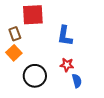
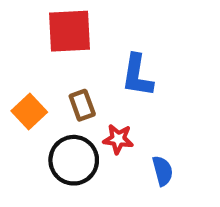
brown rectangle: (15, 34) -> (82, 105), moved
red star: (67, 65) -> (118, 139), moved

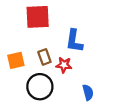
orange square: (29, 112) -> (16, 60), turned 30
red star: (118, 139) -> (64, 65), moved

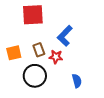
blue L-shape: (74, 41) -> (65, 36), turned 35

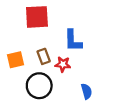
blue L-shape: (65, 36) -> (73, 41), turned -45

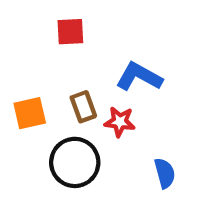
red square: (37, 17) -> (70, 32), size x0.6
blue L-shape: (73, 41) -> (139, 77), turned 120

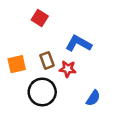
red square: (70, 32) -> (40, 18), turned 35
blue semicircle: (165, 173) -> (93, 98), turned 49

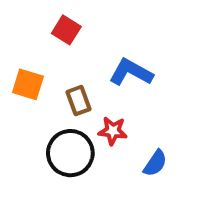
orange square: (17, 64) -> (28, 84), moved, turned 30
red star: (68, 69) -> (113, 131), moved

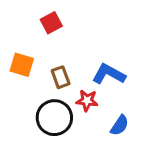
red square: (66, 30) -> (51, 23), turned 30
blue L-shape: (131, 72) -> (109, 74), moved

